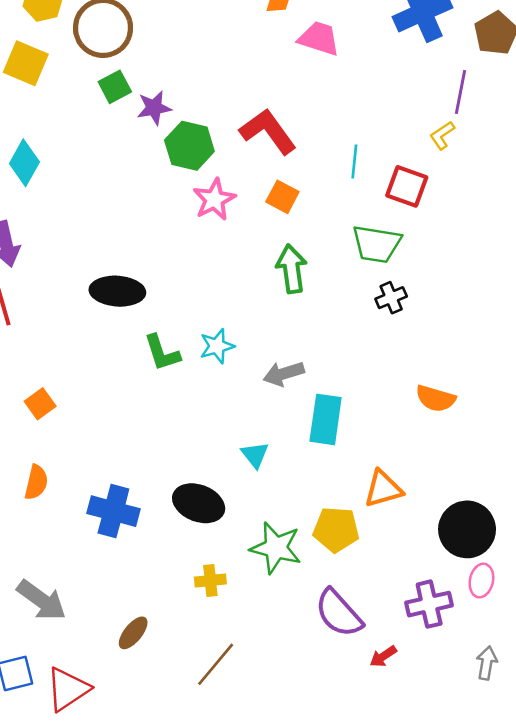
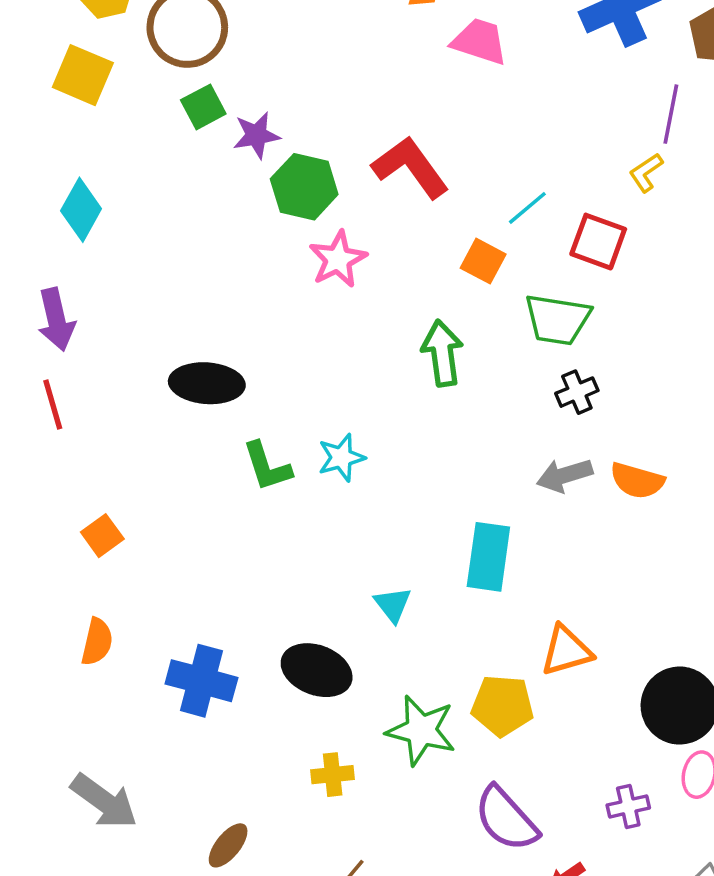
cyan line: (354, 161) -> (527, 208), turned 44
orange square: (282, 197) -> (483, 261), moved
gray arrow: (284, 374) -> (565, 475), moved
orange semicircle: (436, 398) -> (637, 481), moved
purple cross: (429, 604) -> (628, 806), size x0.7

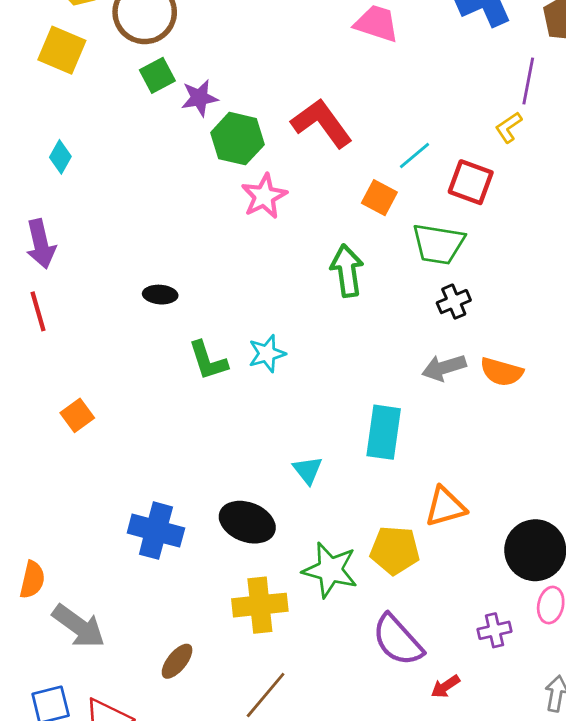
cyan diamond: (81, 210) -> (60, 157), size x0.7
black ellipse: (207, 383) -> (160, 295), size x0.6
orange semicircle: (97, 642) -> (32, 580), moved
yellow cross: (333, 775) -> (260, 605), size x1.6

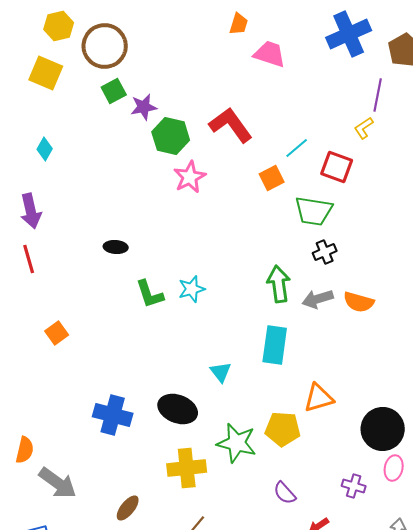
orange square: (379, 198) -> (272, 178), turned 35
green arrow: (347, 271) -> (279, 284), moved
purple cross: (495, 630) -> (354, 486), turned 30
purple semicircle: (398, 640) -> (285, 493), size x0.6

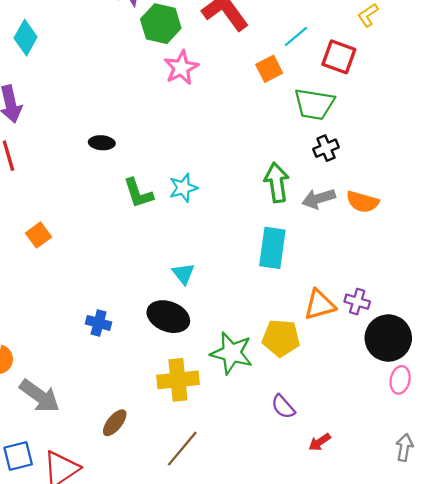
cyan diamond: (45, 149) -> (26, 38), size x1.4
cyan triangle: (221, 372) -> (183, 274), moved
blue cross: (113, 415) -> (99, 323), size x0.6
purple cross: (354, 486) -> (357, 302), moved

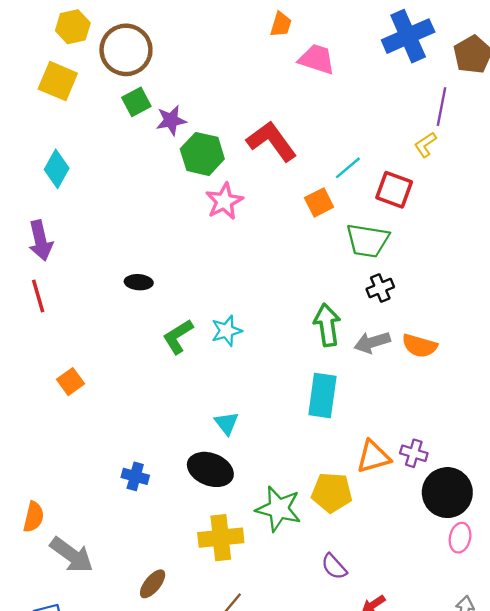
green L-shape: (138, 193) -> (178, 337), turned 76

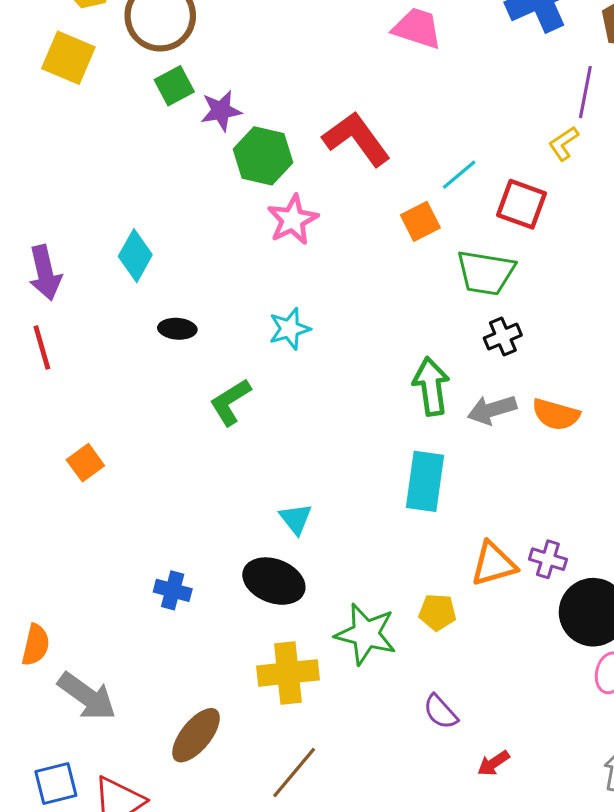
cyan diamond: (57, 169) -> (135, 256), moved
cyan star: (227, 331) -> (289, 329), moved
yellow pentagon: (332, 493) -> (437, 612), size x0.7
brown ellipse: (153, 584) -> (196, 735), size x1.4

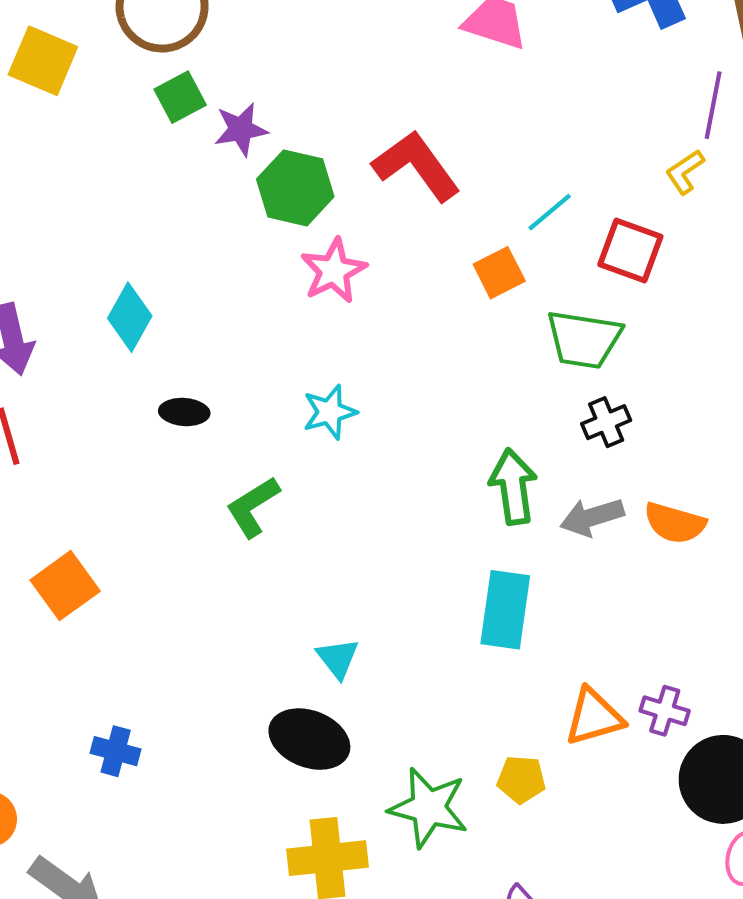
orange square: (85, 463) -> (65, 586), size x1.4
blue cross: (173, 590) -> (116, 751), moved

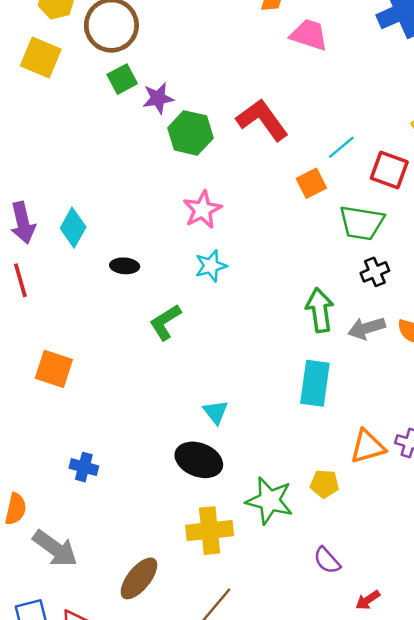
pink star: (334, 271) -> (202, 210), moved
cyan diamond: (130, 317) -> (73, 228), moved
orange square: (65, 586) -> (54, 369), turned -36

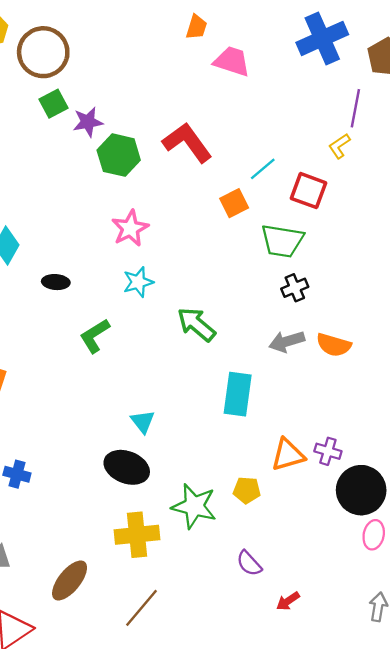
green arrow: (320, 310) -> (196, 324), moved, turned -42

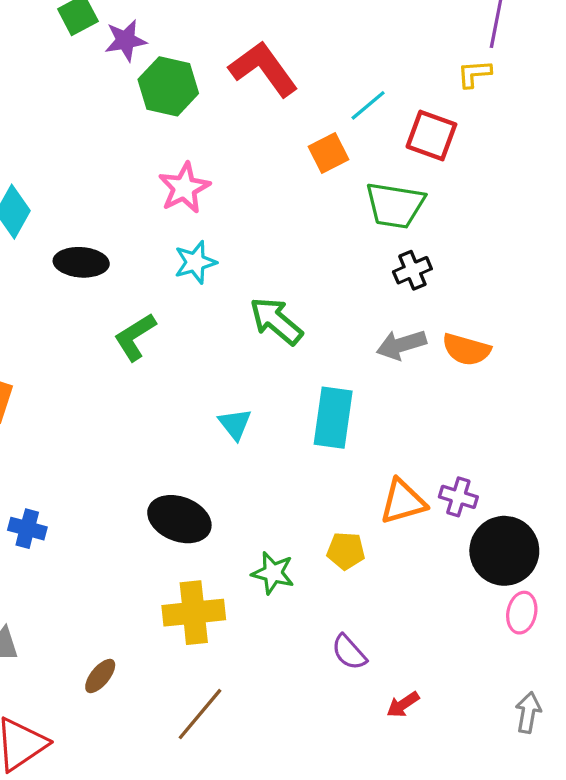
yellow L-shape: (339, 146) -> (474, 74), turned 30
black ellipse: (56, 282) -> (81, 262), size x1.4
cyan triangle: (143, 422) -> (235, 424), moved
green star: (194, 506) -> (273, 573), size x0.7
brown ellipse: (70, 580) -> (100, 676), size x0.6

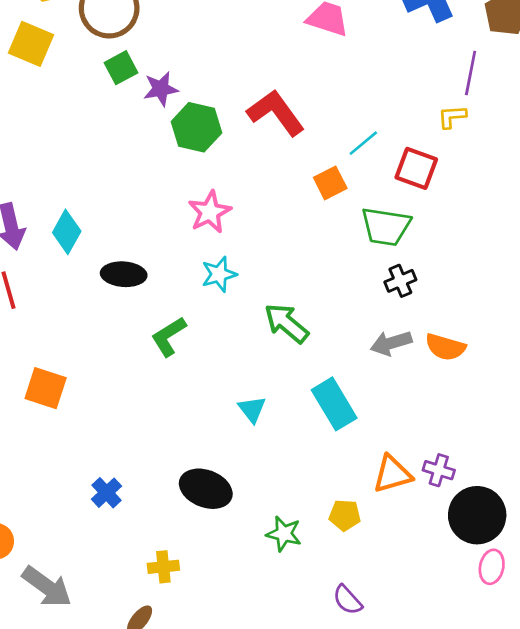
cyan rectangle: (333, 418) -> (334, 404), turned -39
blue cross: (27, 529) -> (106, 493), moved, turned 32
yellow cross: (194, 613) -> (163, 567), moved, size x0.6

